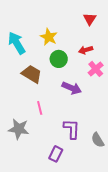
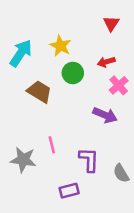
cyan arrow: (17, 43) -> (21, 53), turned 65
purple arrow: (72, 88) -> (105, 115), moved
pink line: (40, 108) -> (52, 145), moved
purple rectangle: (56, 154) -> (69, 191), turned 49

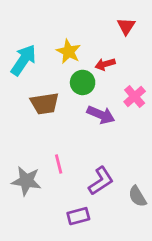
red arrow: (106, 62) -> (105, 64), moved
brown trapezoid: (39, 92) -> (45, 104), turned 140
purple arrow: (105, 115) -> (101, 115), moved
purple L-shape: (89, 160) -> (101, 181), turned 55

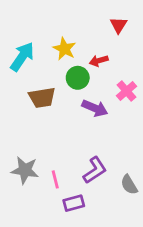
pink line: (59, 164) -> (55, 179), moved

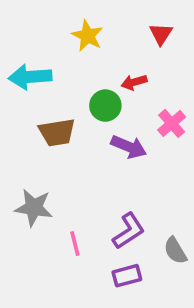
yellow star: (64, 49) -> (87, 36), moved
cyan arrow: (22, 57) -> (30, 77), turned -128
gray star: (25, 170) -> (34, 208), moved
purple rectangle: (74, 203) -> (127, 276), moved

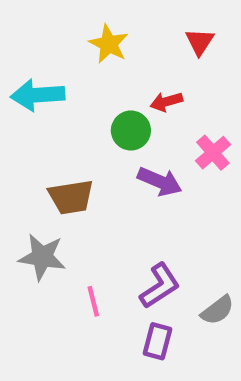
brown trapezoid: (57, 132) -> (71, 197), moved
gray semicircle: (175, 251) -> (217, 310), turned -96
purple rectangle: (127, 276) -> (157, 341), turned -60

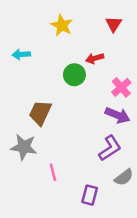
cyan arrow: (38, 95) -> (21, 54), size x0.6
purple arrow: (160, 182) -> (117, 115), moved
brown trapezoid: (71, 197) -> (40, 113), turned 124
purple L-shape: (160, 286) -> (110, 148), moved

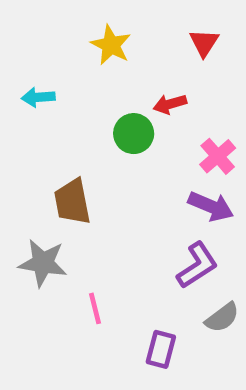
brown trapezoid: (40, 113) -> (72, 202), turned -36

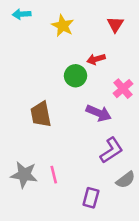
cyan arrow: (38, 97) -> (22, 14), moved
purple arrow: (211, 206) -> (99, 113), moved
gray star: (43, 263) -> (24, 175), moved

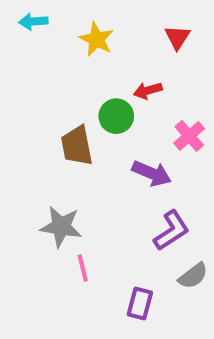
brown trapezoid: (41, 114) -> (77, 146), moved
gray star: (24, 175) -> (61, 227), moved

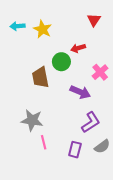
cyan arrow: (33, 22) -> (17, 26), moved
yellow star: (97, 39) -> (43, 29), moved
purple rectangle: (140, 303) -> (75, 150), moved

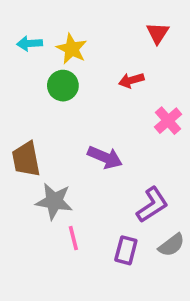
green circle: (61, 62) -> (63, 86), moved
brown trapezoid: (40, 77) -> (26, 159), moved
purple arrow: (80, 92) -> (105, 157), moved

